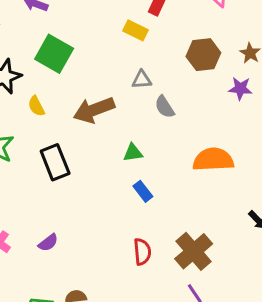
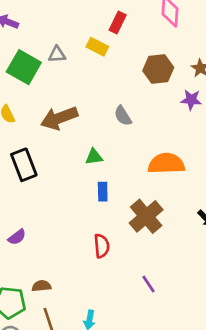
gray triangle: (142, 80) -> (57, 54), moved
blue rectangle: (143, 191) -> (103, 192), turned 36
brown cross: (194, 251) -> (146, 216), moved

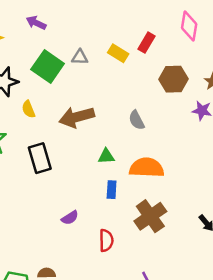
red rectangle: (118, 22) -> (147, 43), moved
orange semicircle: (166, 164) -> (147, 168), moved
purple semicircle: (17, 237) -> (70, 218), moved

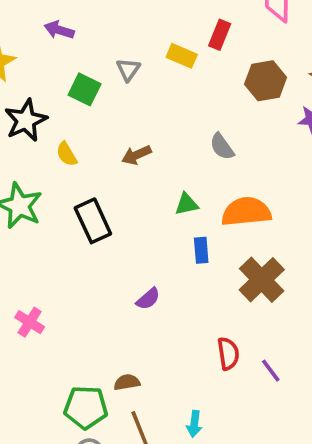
gray triangle: (80, 57) -> (128, 70), turned -48
green square: (48, 66) -> (85, 89), size x0.7
brown arrow: (77, 117) -> (137, 155), size x0.6
red semicircle: (106, 240) -> (228, 354), moved

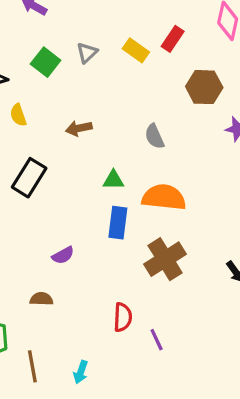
black rectangle: (93, 221) -> (29, 178), turned 45
blue rectangle: (201, 250) -> (118, 223), size x1.4
brown semicircle: (127, 382) -> (41, 299), moved

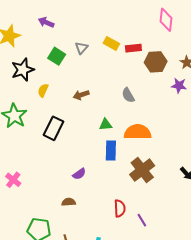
red rectangle: (173, 39) -> (133, 48), moved, turned 56
yellow semicircle: (18, 115) -> (43, 90), turned 48

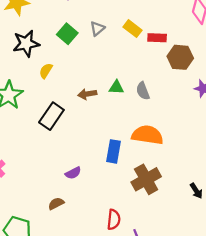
brown arrow: (81, 95) -> (87, 94), moved
green triangle: (106, 125) -> (116, 87), moved
brown semicircle: (69, 202) -> (56, 204), turned -32

